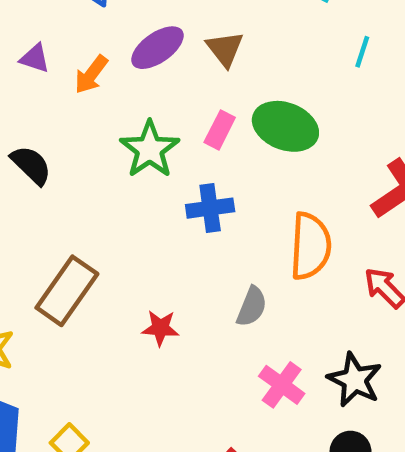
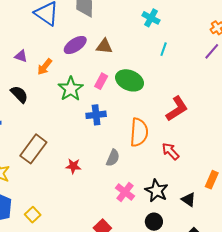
brown triangle: (225, 49) -> (104, 46), turned -48
purple triangle: (35, 58) -> (21, 56), moved
orange arrow: (91, 74) -> (45, 67), moved

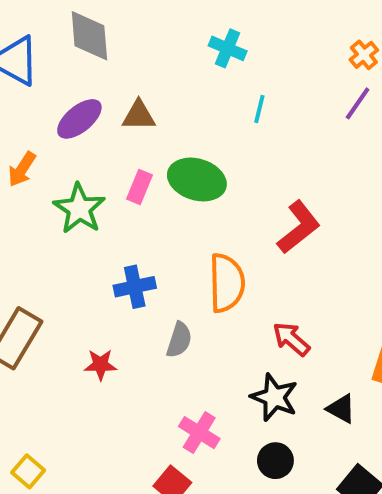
blue cross: (96, 115) -> (135, 287), moved
red arrow: (171, 151) -> (291, 339), moved
pink cross: (125, 192) -> (199, 433), moved

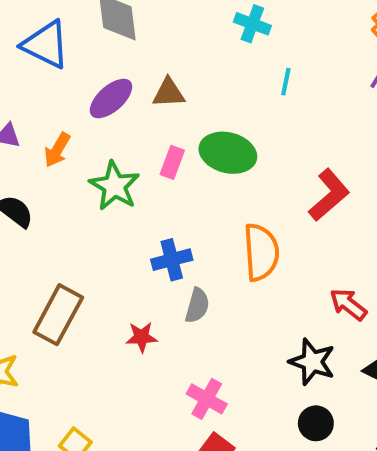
red arrow: (291, 339) -> (348, 304), moved
gray semicircle: (179, 340) -> (197, 306), moved
pink cross: (199, 433) -> (207, 399), moved

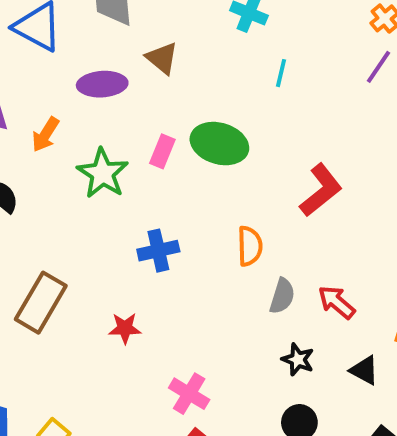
brown triangle: (169, 93) -> (162, 58), moved, turned 40
purple ellipse: (111, 98) -> (102, 84), turned 36
orange semicircle: (261, 252) -> (250, 246), size x0.7
gray semicircle: (197, 306) -> (282, 296), moved
black star: (312, 362) -> (298, 360), size x0.7

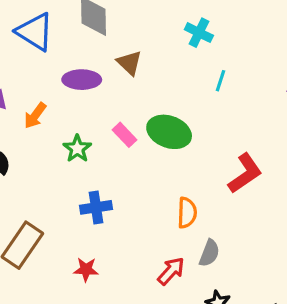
pink rectangle: (162, 151) -> (125, 135), turned -70
green star: (103, 173) -> (77, 149), size x0.7
blue cross: (158, 251) -> (96, 207), moved
red arrow: (337, 302) -> (171, 271), moved, turned 88

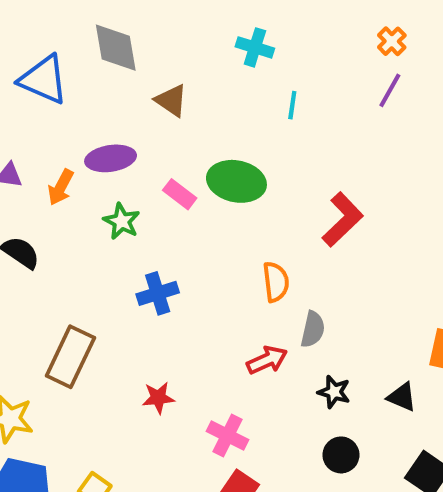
purple ellipse: (82, 80) -> (111, 158), moved
red star: (86, 269) -> (158, 398), moved
red arrow: (171, 271) -> (267, 360), turned 32

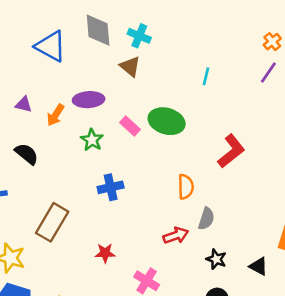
cyan cross: (255, 47) -> (139, 36), moved

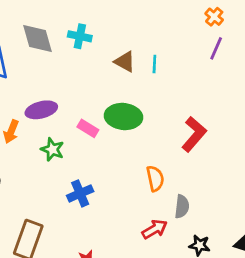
brown triangle: (130, 66) -> (125, 62), moved

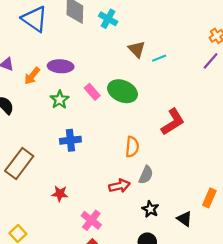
cyan line: (154, 64) -> (159, 58), turned 48

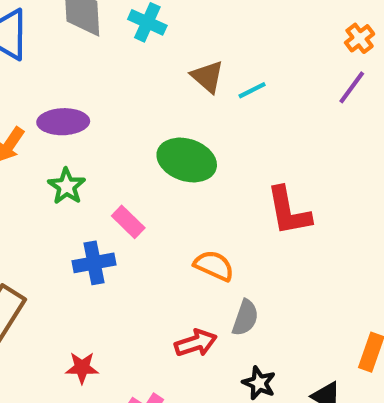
pink rectangle: (92, 92) -> (128, 222), moved
red L-shape: (173, 122) -> (289, 211), turned 116
orange semicircle: (132, 147) -> (214, 266), turned -66

